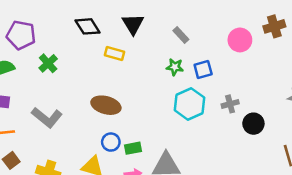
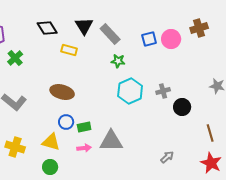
gray rectangle: (181, 35) -> (110, 34), moved, size x1.5
blue square: (203, 69) -> (149, 39), moved

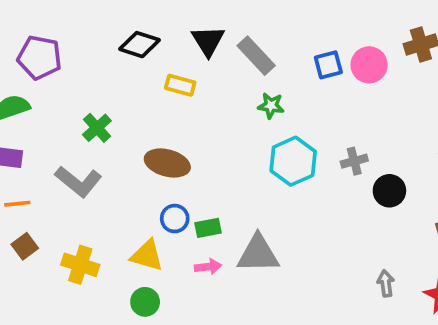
black diamond: (47, 28) -> (140, 45), turned -40
green cross: (15, 58) -> (97, 128), moved
gray arrow: (167, 157) -> (386, 283), moved, turned -56

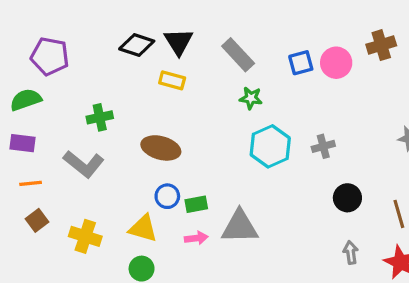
black triangle: (208, 41) -> (179, 42), moved
green cross: (97, 128) -> (100, 117), turned 30
black circle: (389, 191) -> (347, 198), moved

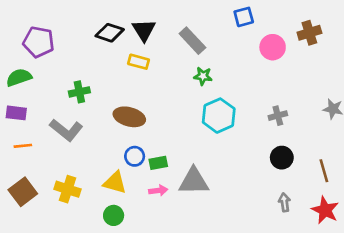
blue square: (301, 63) -> (244, 17), moved
gray cross: (323, 146) -> (278, 116), moved
brown square: (37, 220) -> (23, 192), moved, size x1.5

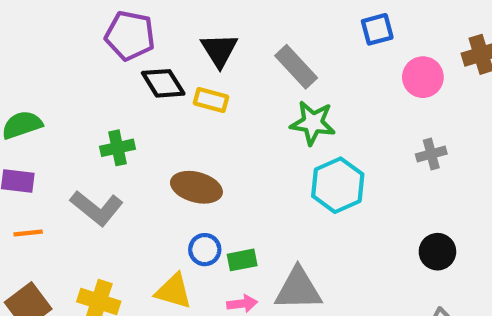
black diamond: (110, 33) -> (163, 83), moved, turned 40
purple pentagon: (39, 42) -> (130, 36), moved
green star: (203, 76) -> (313, 123), size x1.5
gray cross: (278, 116) -> (431, 154), moved

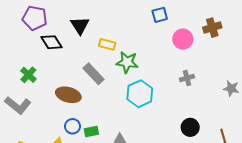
gray rectangle: (296, 67) -> (94, 74), moved
yellow rectangle: (211, 100) -> (107, 44), moved
green cross: (118, 148) -> (28, 75), turned -35

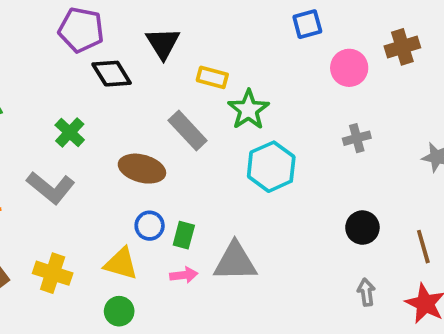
green star: (127, 62) -> (248, 110), turned 30
green rectangle: (91, 132) -> (184, 235), turned -64

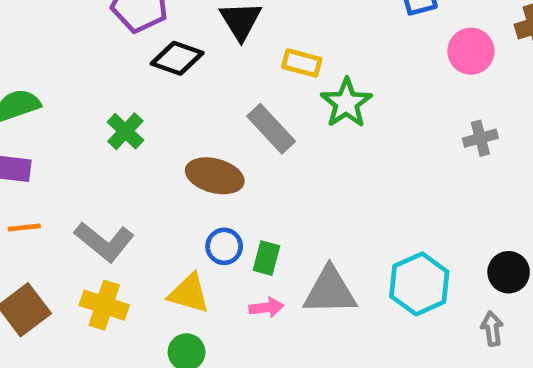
black diamond: (112, 74) -> (177, 58), turned -39
cyan hexagon: (271, 167) -> (419, 284), moved
gray L-shape: (51, 188) -> (104, 242), moved
black circle: (362, 228) -> (509, 272), moved

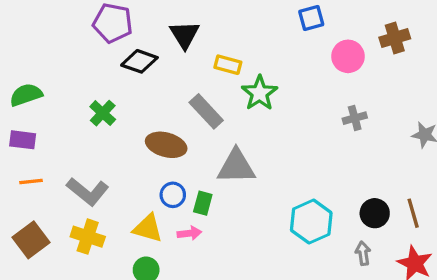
gray triangle: (330, 291) -> (236, 166), moved
pink arrow: (266, 307) -> (189, 233), moved

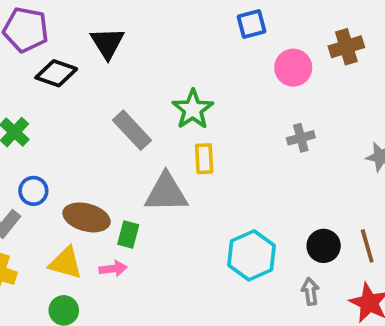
yellow rectangle: (228, 65) -> (204, 159), moved, turned 72
brown ellipse: (166, 145) -> (87, 217), moved
blue circle: (173, 195) -> (33, 191), moved

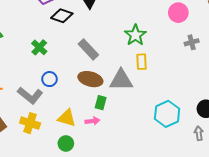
pink circle: (293, 68) -> (178, 13), moved
gray rectangle: (132, 130) -> (88, 49), moved
gray cross: (301, 138) -> (192, 42), moved
brown ellipse: (87, 217) -> (90, 79), moved

